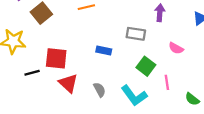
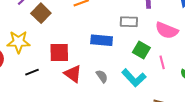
pink semicircle: (176, 48) -> (167, 30), size x1.6
blue rectangle: (104, 50) -> (102, 40), size x1.5
black line: (32, 73) -> (32, 72), moved

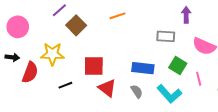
blue rectangle: (102, 40) -> (143, 68), moved

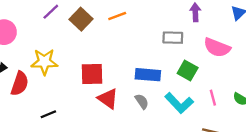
brown square: (76, 25) -> (81, 19), moved
pink line: (199, 79) -> (213, 98), moved
black line: (65, 85) -> (48, 114), moved

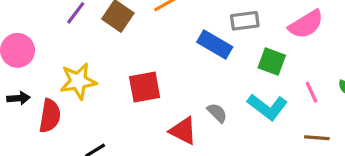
pink semicircle: (217, 48) -> (306, 24), turned -44
blue rectangle: (148, 75) -> (215, 45), moved, turned 35
red triangle: (108, 99) -> (183, 131), moved

